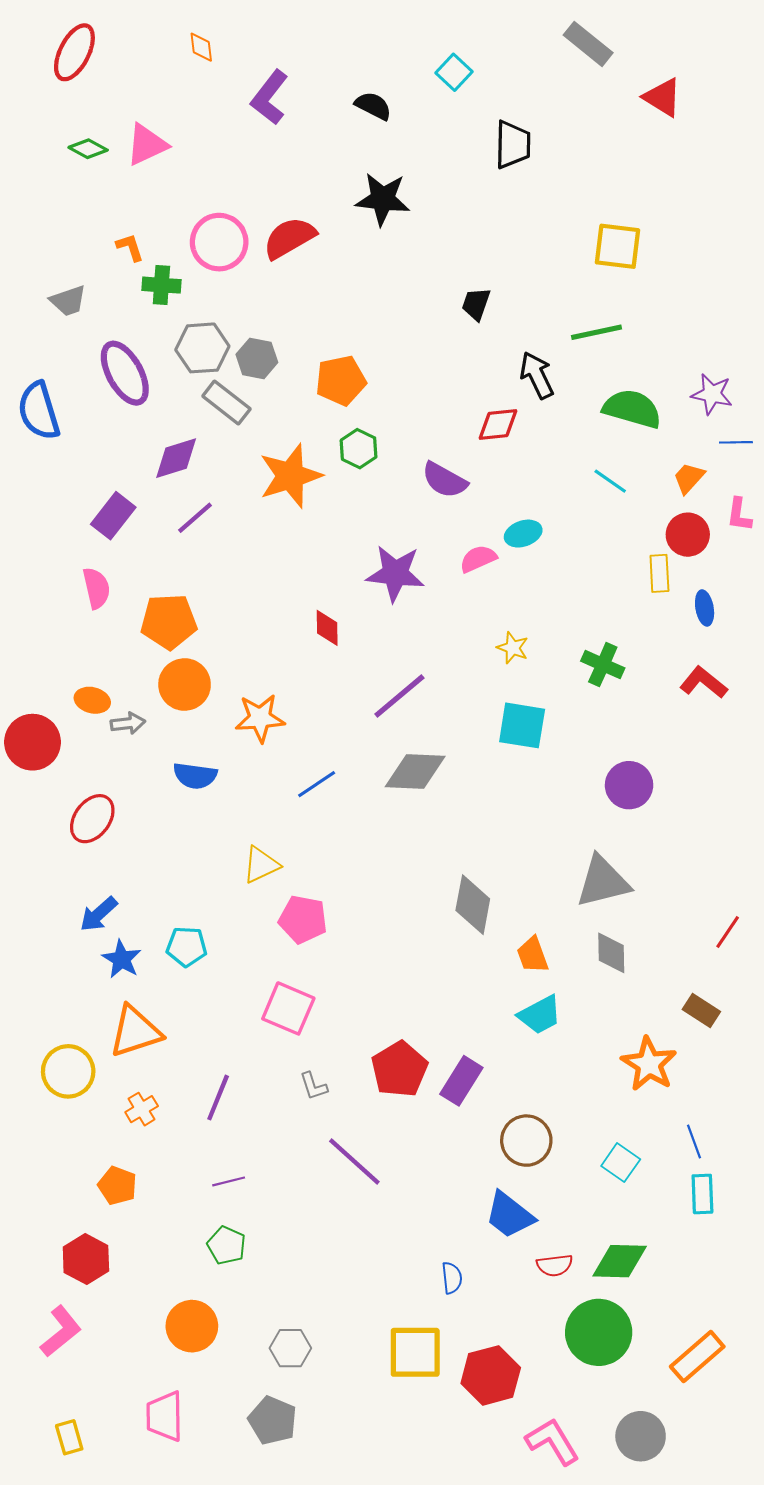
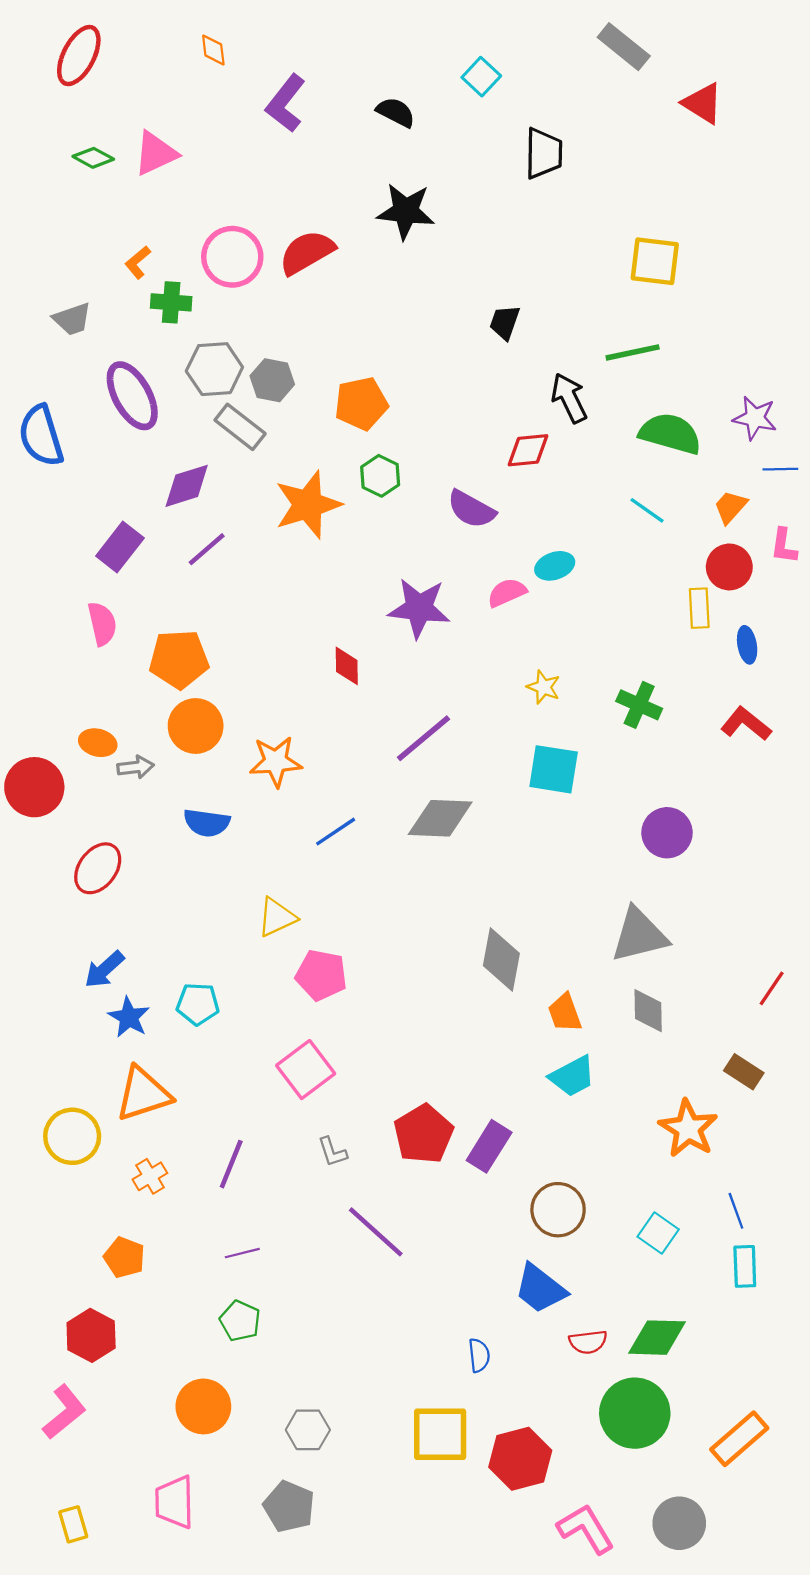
orange L-shape: (130, 247) -> (138, 262), turned -112
pink square: (288, 1008) -> (306, 1070), turned 30

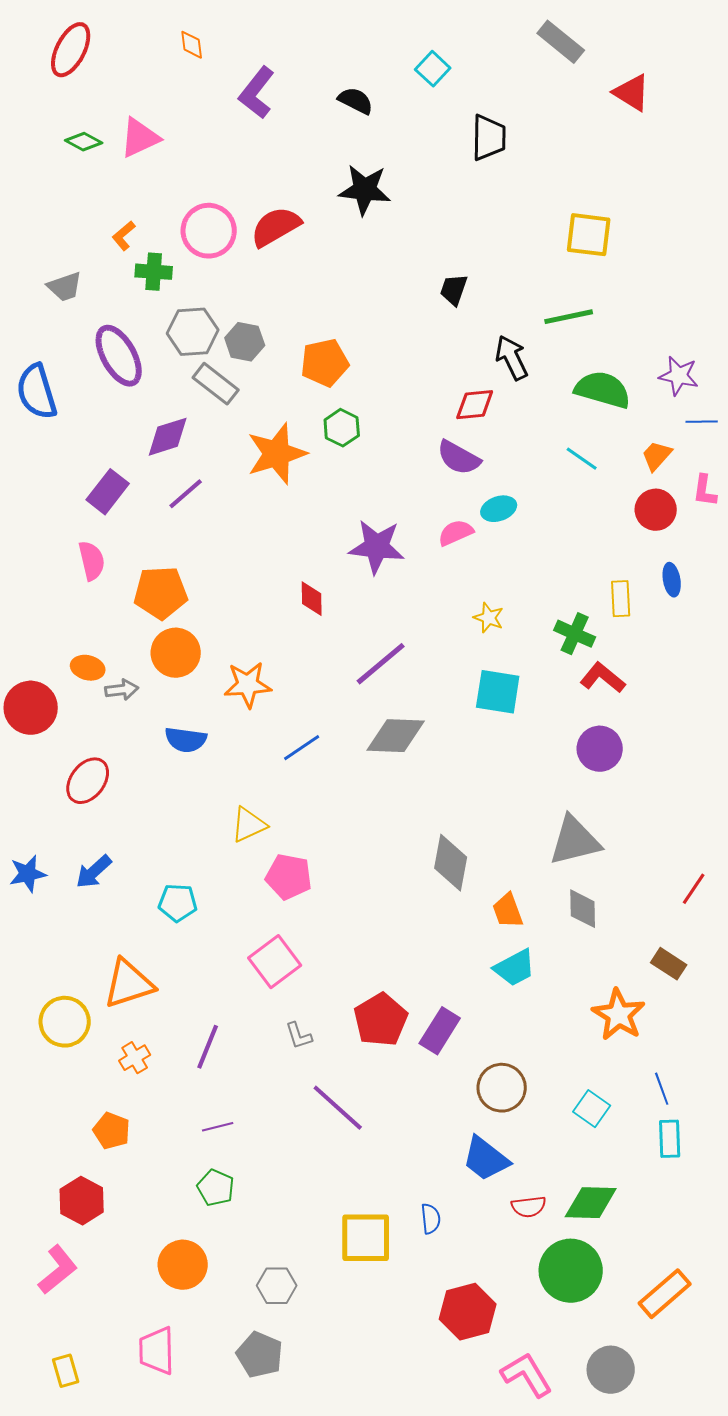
purple semicircle: (471, 509) -> (459, 458), moved
yellow rectangle: (699, 608) -> (621, 599), moved
red L-shape: (746, 724) -> (603, 678), moved
blue star: (129, 1017) -> (28, 874), moved, turned 30
yellow square: (440, 1434) -> (366, 1238), moved

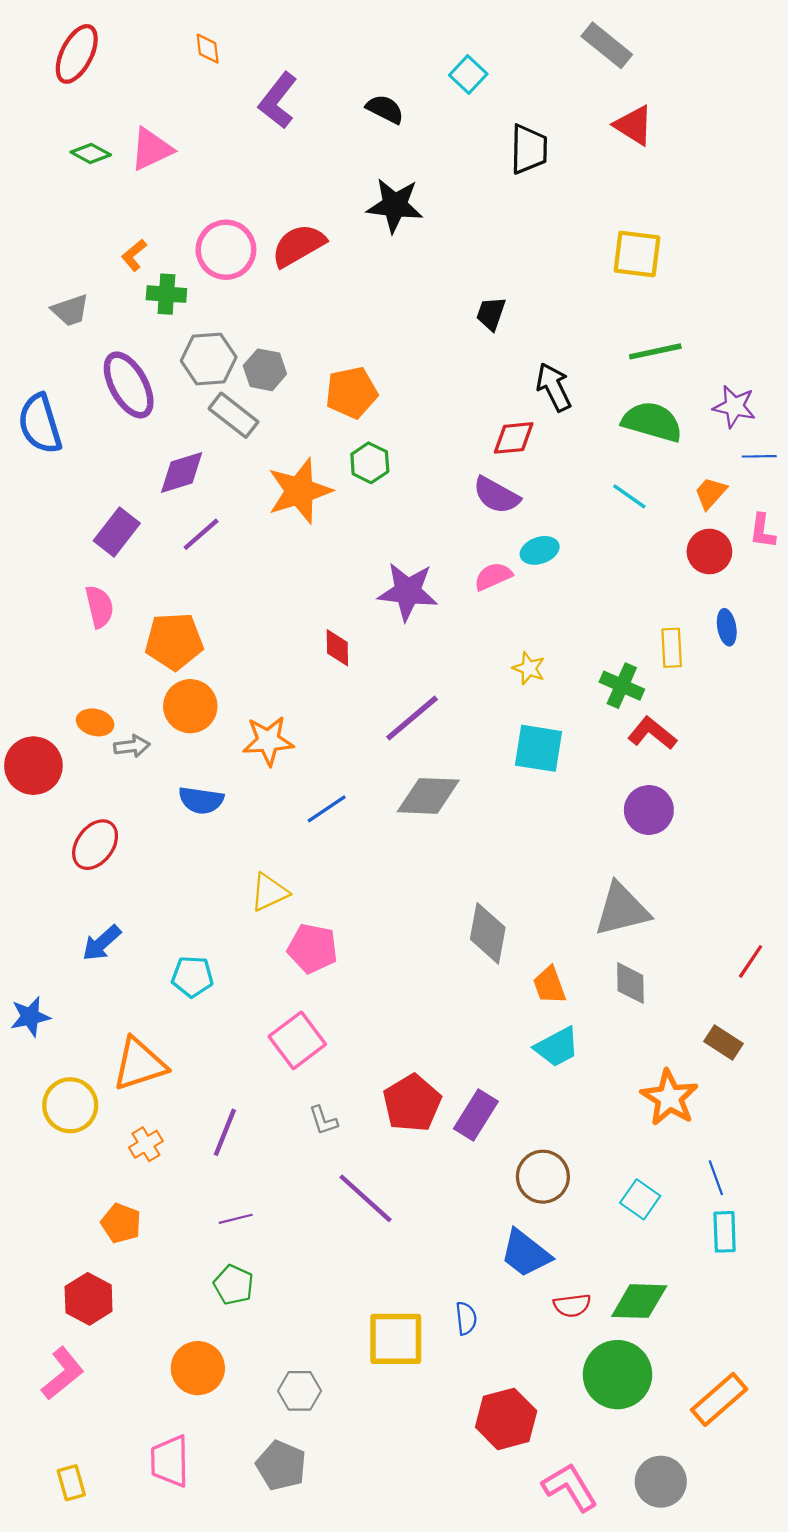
red triangle: (632, 93) -> (634, 125), moved
green line: (569, 317) -> (655, 351), moved
blue star: (28, 874) -> (30, 1017), moved

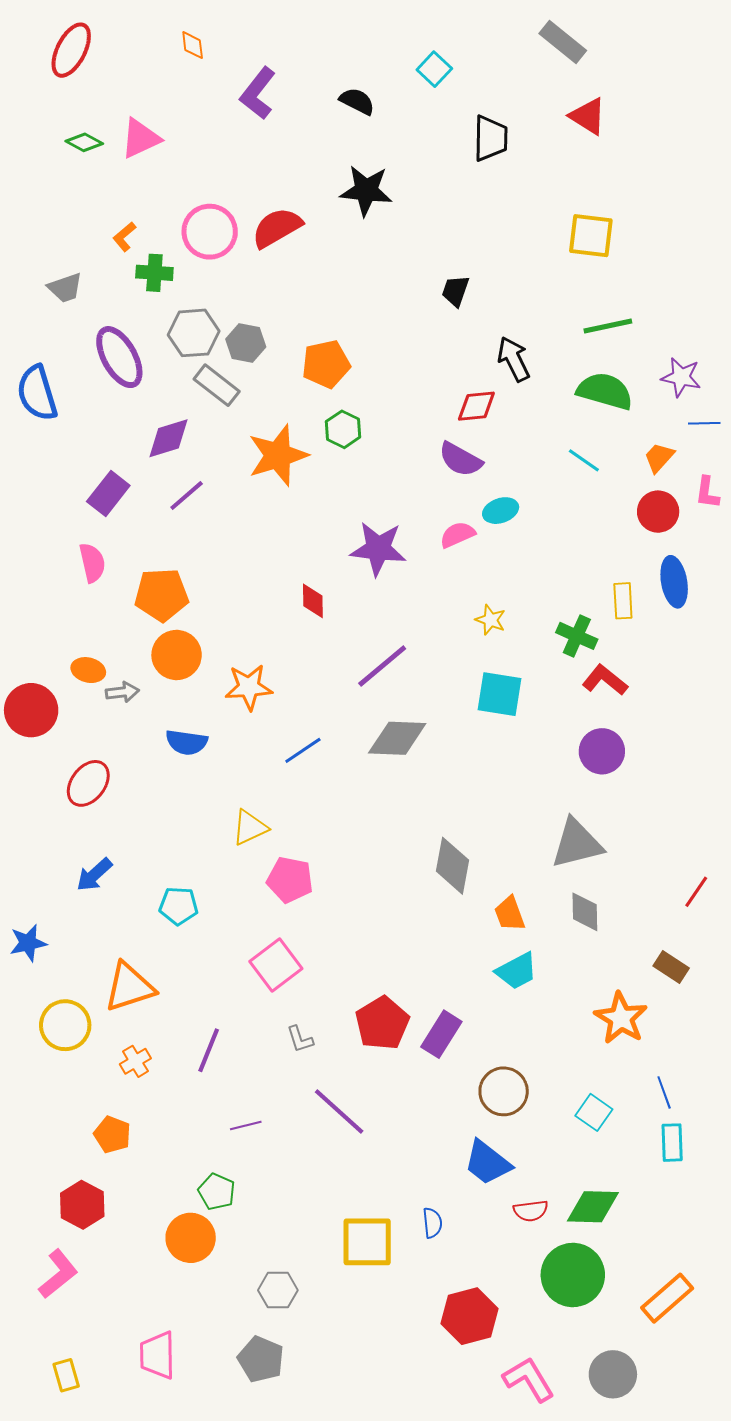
blue ellipse: (727, 627) -> (674, 582), size x1.5
purple line: (236, 1219) -> (246, 1126), moved
orange circle: (198, 1368) -> (191, 1238), moved

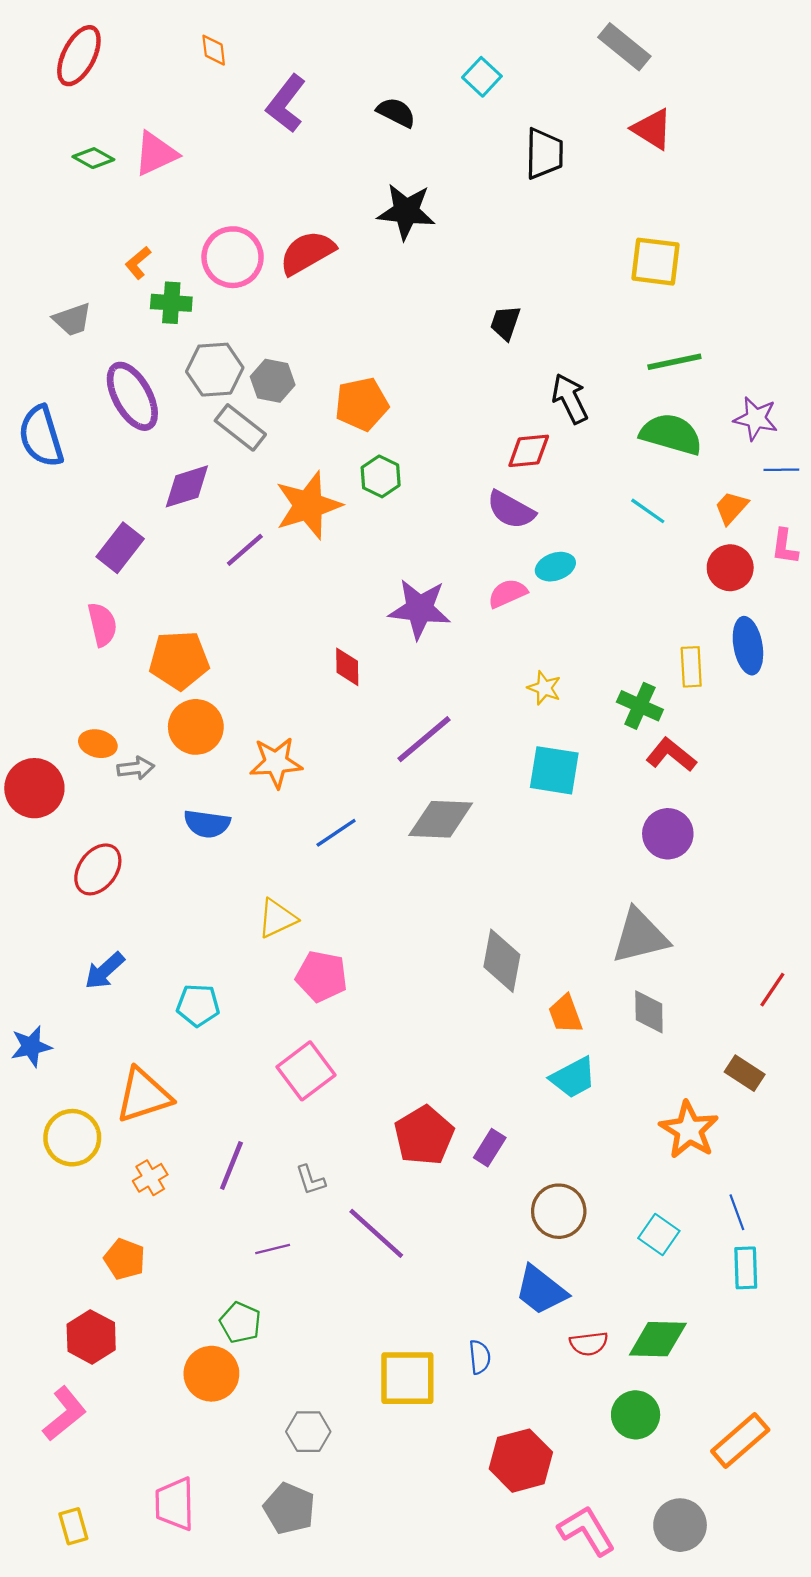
purple line: (187, 495) -> (245, 550), moved
purple rectangle: (441, 1034) -> (490, 1148), size x0.7
gray L-shape: (300, 1039) -> (310, 1180), moved
green circle: (573, 1275) -> (636, 1415), size x0.7

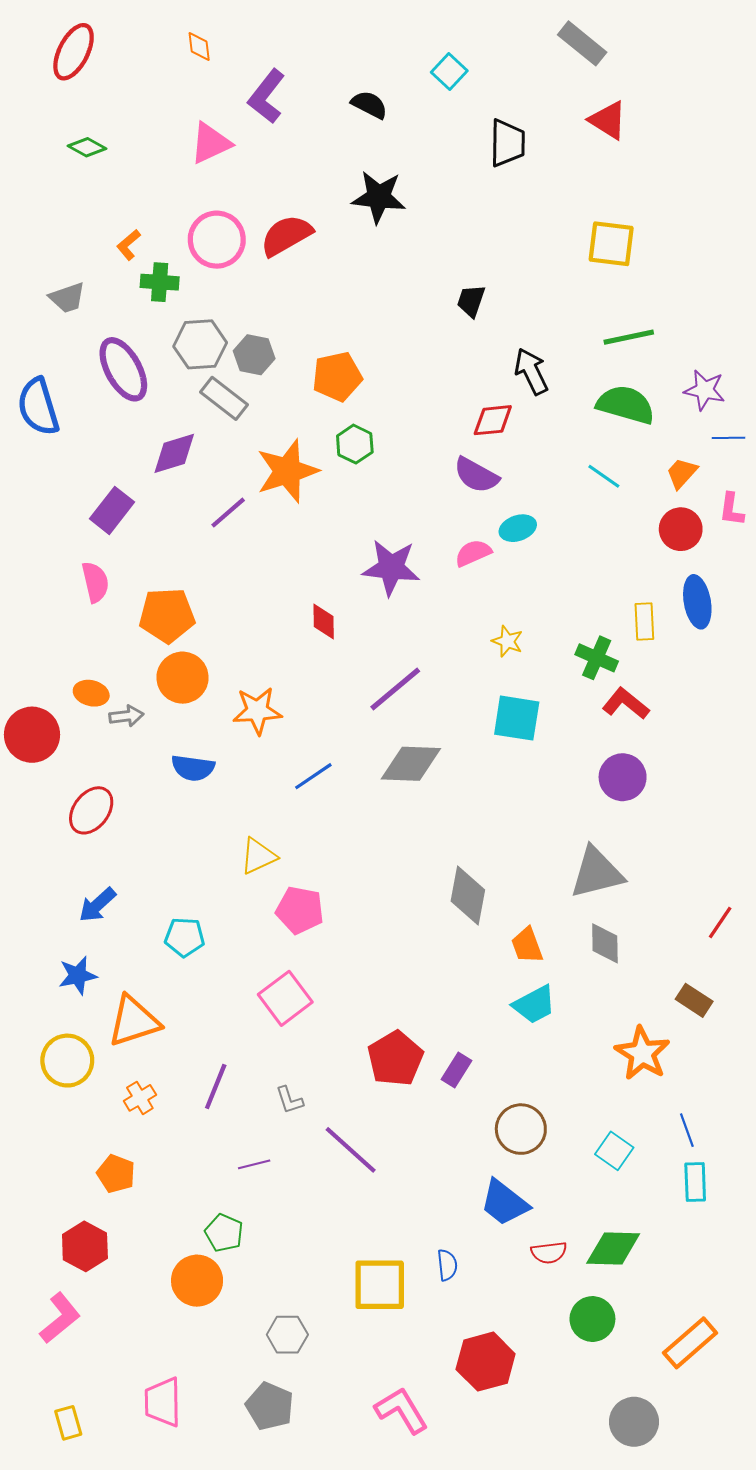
pink triangle: (156, 154) -> (211, 143), moved
blue star: (31, 1046) -> (78, 975), moved
pink L-shape: (587, 1531) -> (401, 1410), moved

